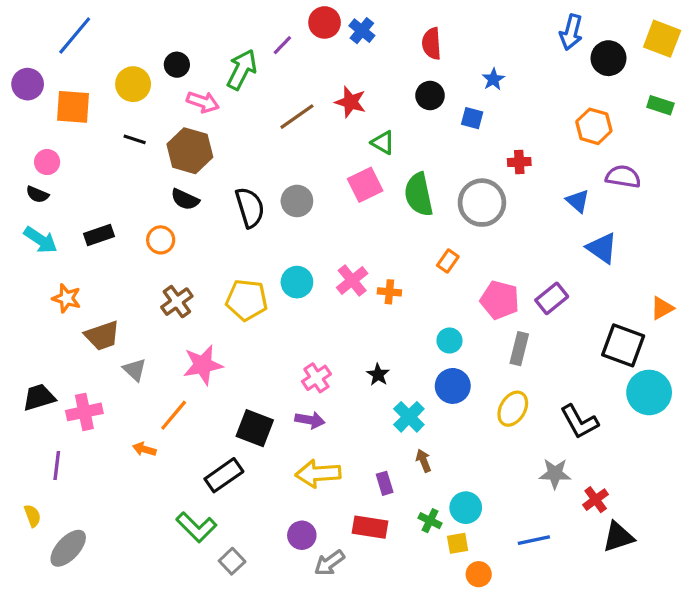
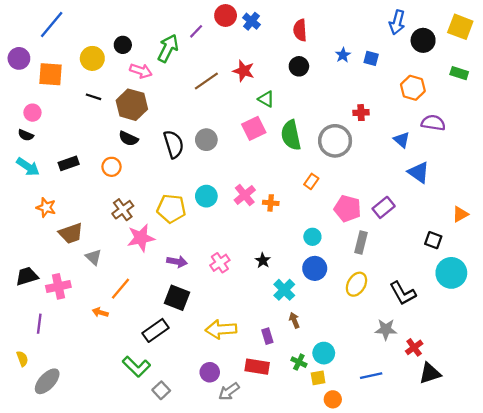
blue square: (472, 118) -> (371, 58), moved
black square: (623, 345) -> (433, 240), size x0.6
pink star: (203, 365) -> (141, 238), moved
purple arrow: (310, 420) -> (177, 262), moved

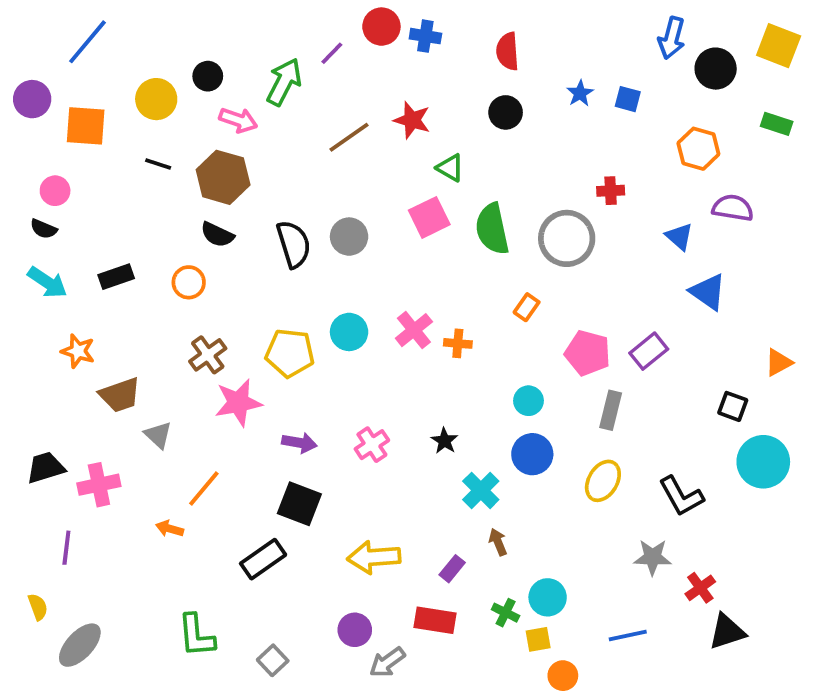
blue cross: (251, 21) -> (425, 36), turned -30
purple rectangle: (267, 336) -> (452, 569), turned 56
green L-shape: (136, 367) -> (196, 636), moved, turned 40

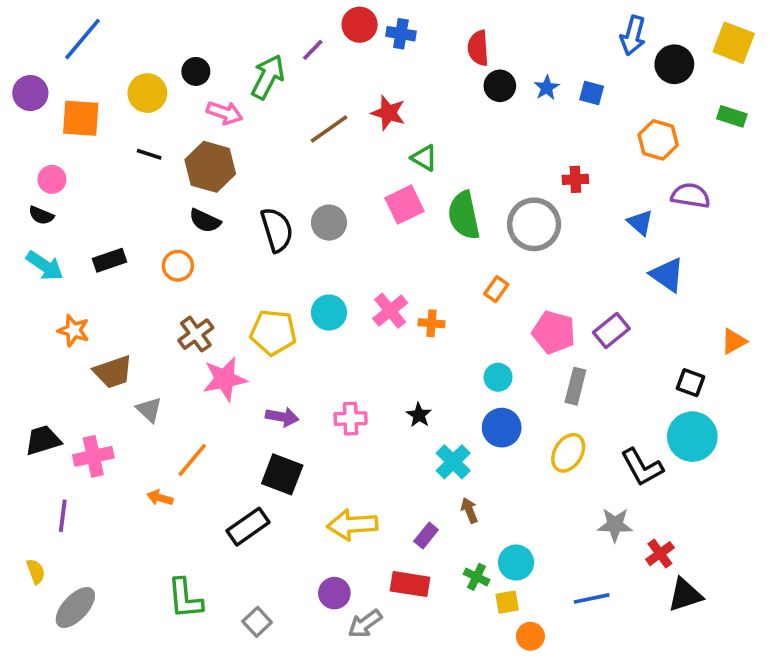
black circle: (506, 112) -> (500, 86), moved
pink cross: (372, 445) -> (351, 419), turned 32
cyan circle: (763, 462) -> (692, 437), moved

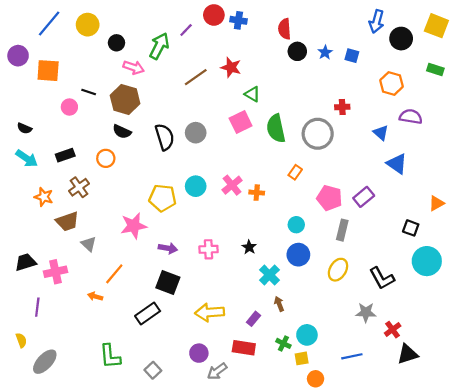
yellow circle: (147, 93) -> (88, 25), moved
pink circle: (52, 179) -> (69, 107), moved
brown cross: (196, 334) -> (79, 187), moved
cyan circle: (692, 437) -> (427, 261), moved

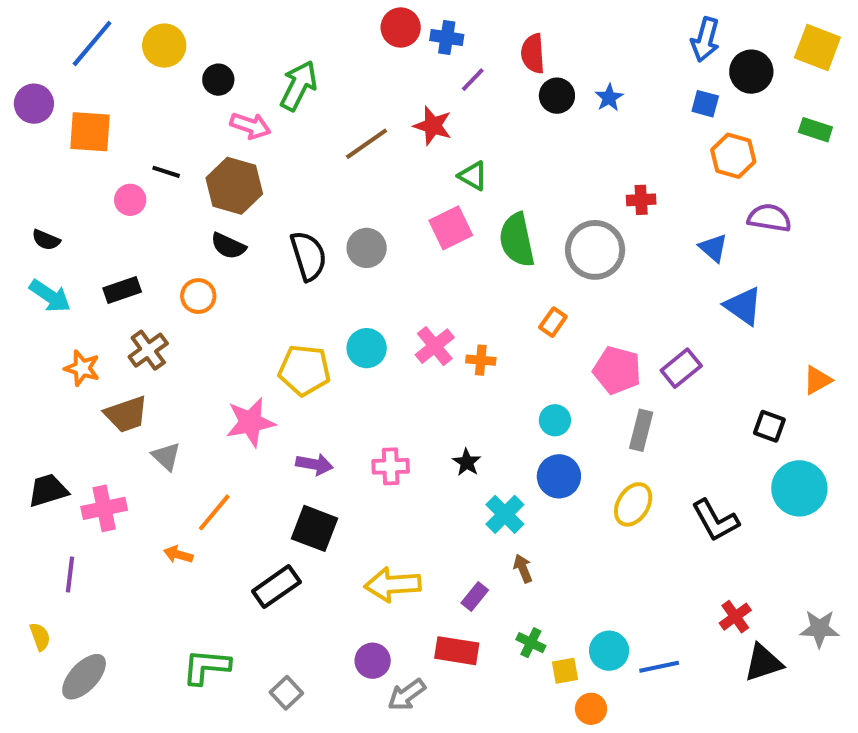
purple line: (186, 30) -> (473, 80), moved
blue square: (352, 56) -> (705, 104), moved
gray star: (366, 312) -> (819, 629), moved
cyan circle: (307, 335) -> (609, 651), moved
green L-shape: (110, 356) -> (206, 667), turned 100

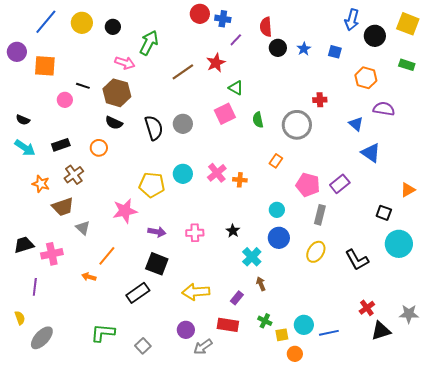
black circle: (218, 80) -> (113, 27), moved
blue square: (705, 104) -> (335, 52), moved
red star: (433, 126) -> (216, 63), turned 30
green semicircle: (517, 240) -> (258, 120), size x0.6

